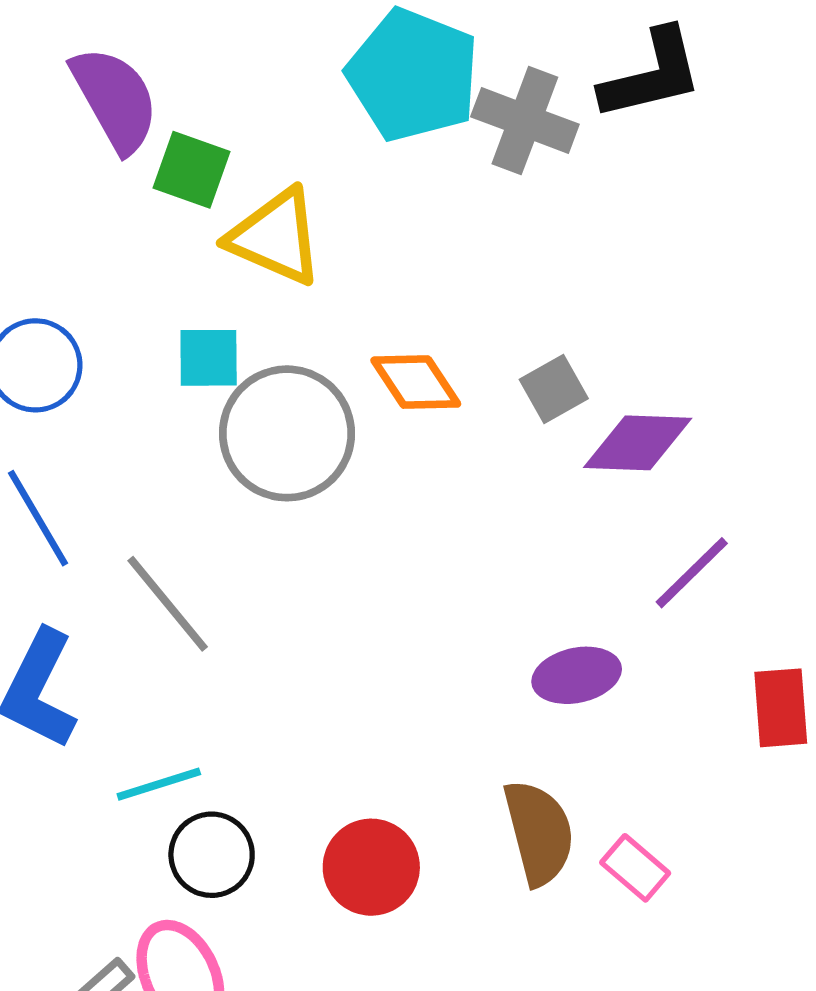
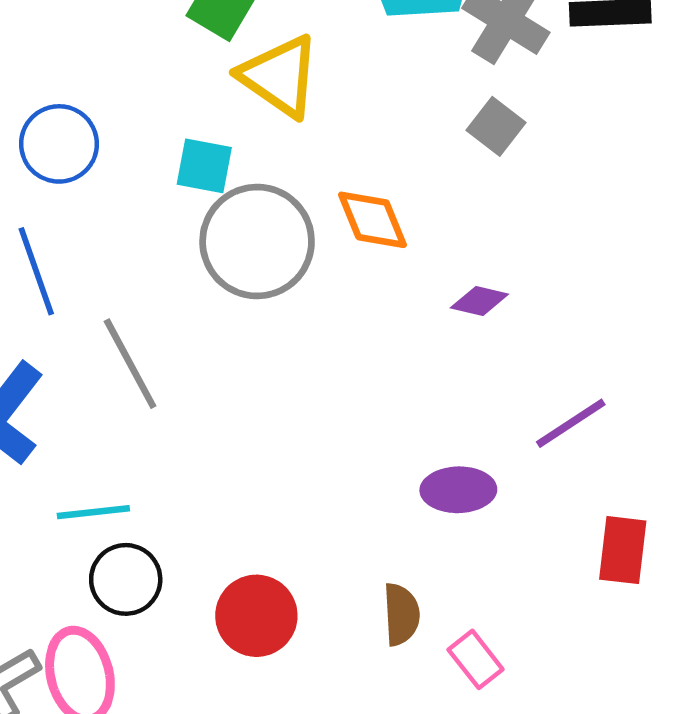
gray square: (554, 389) -> (496, 126), moved, turned -34
purple diamond: (638, 443) -> (479, 301), moved, size x0.6
brown semicircle: (539, 833) -> (401, 614), size x0.7

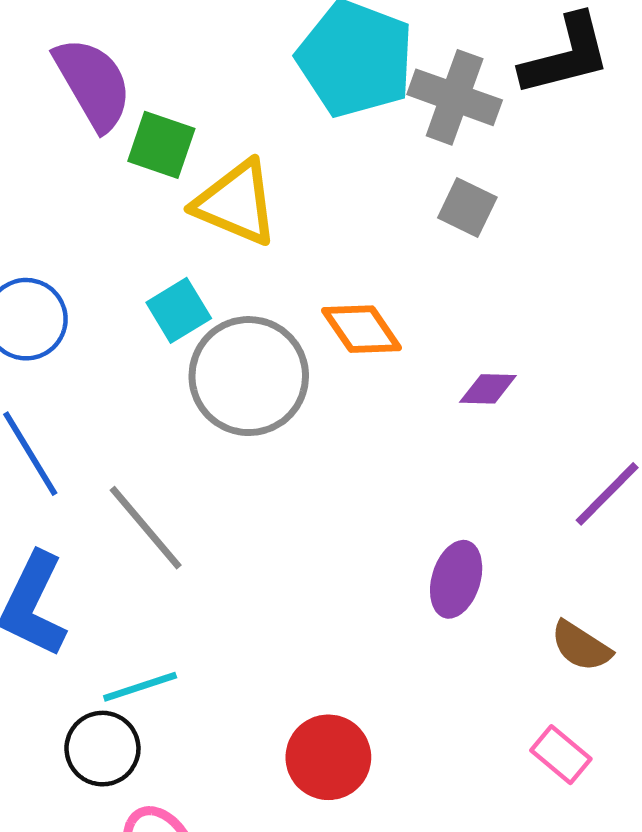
cyan square: (204, 166) -> (179, 310), turned -30
purple ellipse: (458, 490) -> (456, 579), moved, turned -60
black circle: (126, 579) -> (102, 749), moved
brown semicircle: (401, 614) -> (581, 646), moved, turned 138

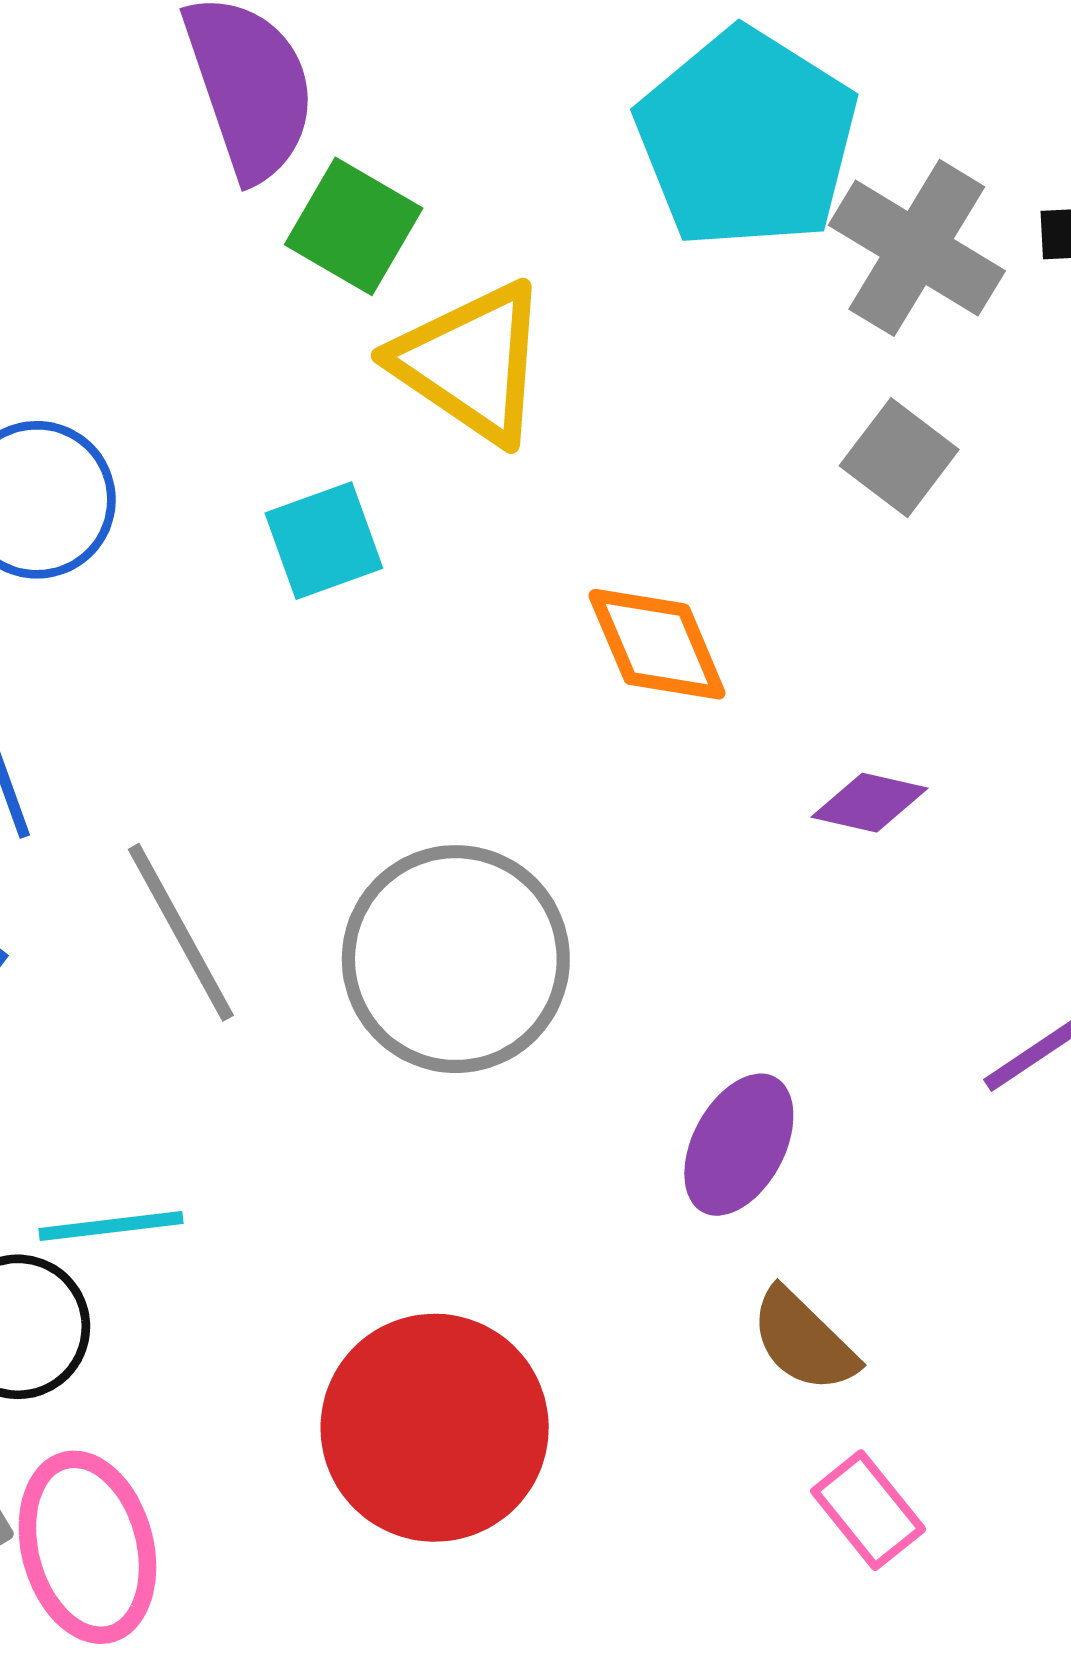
gray circle: (249, 376) -> (456, 959), moved
brown semicircle: (581, 646) -> (804, 1341), moved
red circle: (328, 757) -> (435, 1428), size x1.4

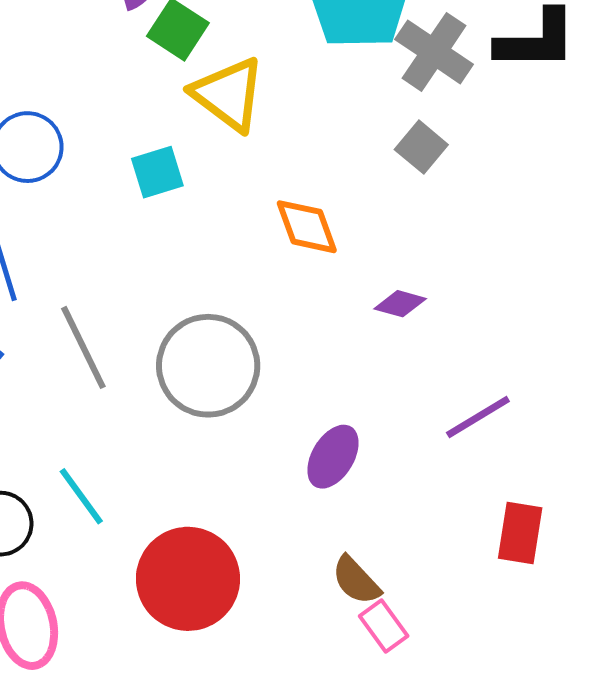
cyan line: (111, 1226) -> (81, 496), moved, turned 58
brown semicircle: (804, 1341) -> (356, 580), moved

